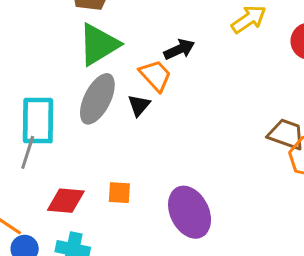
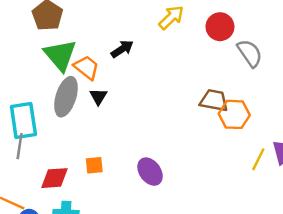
green triangle: (99, 44) -> (60, 55), turned -30
orange trapezoid: (155, 75) -> (86, 67), moved
purple ellipse: (190, 212) -> (150, 172), size x0.7

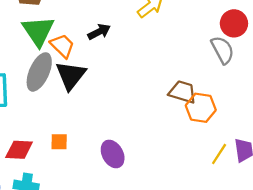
red circle: (220, 27) -> (234, 23), moved
black triangle: (98, 97) -> (71, 75), size x1.8

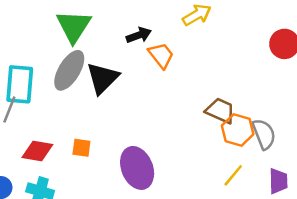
orange trapezoid: (62, 46) -> (161, 55), moved
gray semicircle: (223, 50) -> (264, 134), moved
purple ellipse: (113, 154) -> (137, 168), size x1.4
yellow line: (219, 154) -> (233, 175), moved

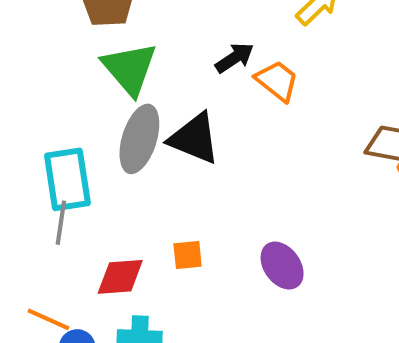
black triangle: (103, 78) -> (194, 138), turned -39
purple ellipse: (137, 168) -> (282, 266), size x0.7

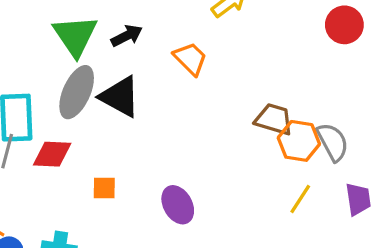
black arrow: (234, 58) -> (127, 36), moved
red diamond: (120, 277) -> (52, 154), moved

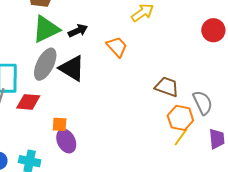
green triangle: (75, 36) -> (46, 29), turned 36
orange hexagon: (299, 141) -> (180, 118), moved
purple ellipse: (178, 205) -> (66, 141), moved

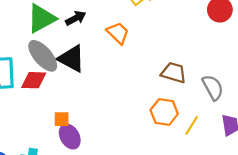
gray ellipse: (45, 64) -> (43, 56), turned -64
red diamond: (28, 102) -> (34, 80), moved
orange hexagon: (180, 118) -> (164, 112), moved

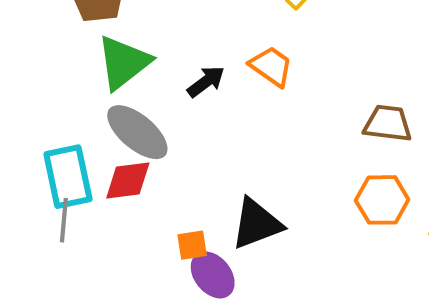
black arrow: (76, 18) -> (206, 82), moved
black triangle: (71, 59) -> (257, 224), moved, turned -40

